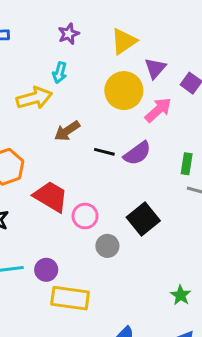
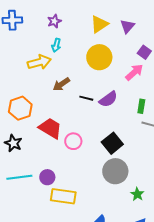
purple star: (69, 34) -> (54, 21), moved
purple triangle: (155, 68) -> (127, 26), moved
pink arrow: (158, 110) -> (134, 72), moved
gray circle: (107, 246) -> (115, 171), moved, size x1.6

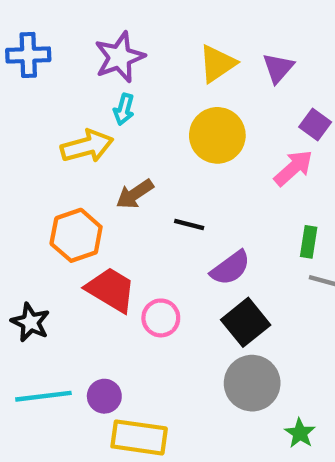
purple star: (54, 21) -> (120, 57), size x1.6
purple semicircle: (108, 99) -> (230, 268), moved
orange hexagon: (20, 108) -> (76, 235), moved

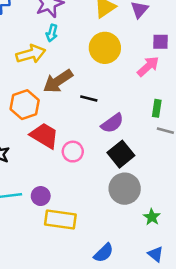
purple square: (315, 125) -> (160, 42), turned -35
brown arrow: (135, 194) -> (58, 81), size x1.4

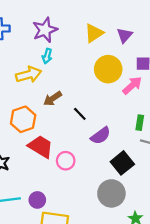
yellow circle: (105, 48) -> (108, 69), moved
brown arrow: (58, 81) -> (53, 99), size x0.7
black line: (89, 98) -> (80, 114), turned 32
black square: (121, 154) -> (122, 163), moved

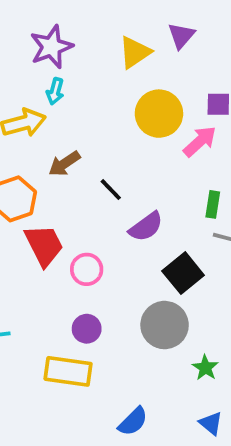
purple triangle: (125, 35) -> (181, 36), moved
red trapezoid: (41, 147) -> (44, 245), turned 32
purple circle: (37, 200) -> (87, 329), moved

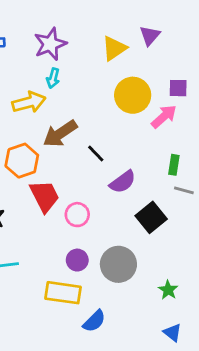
brown arrow: (64, 164) -> (60, 134), size x1.4
gray circle: (165, 325) -> (118, 264), moved
blue semicircle: (133, 421) -> (94, 321), moved

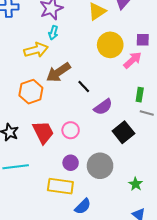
red trapezoid: (45, 196) -> (43, 132), moved

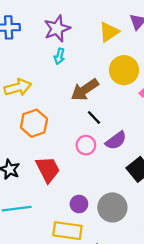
yellow arrow: (36, 50) -> (18, 87), moved
brown arrow: (58, 72) -> (85, 90), moved
pink circle: (71, 130) -> (86, 145), moved

